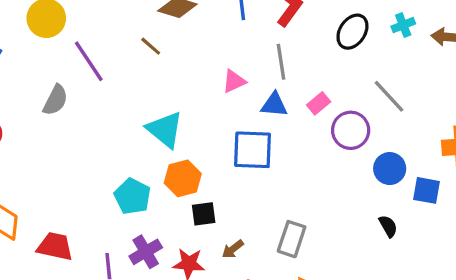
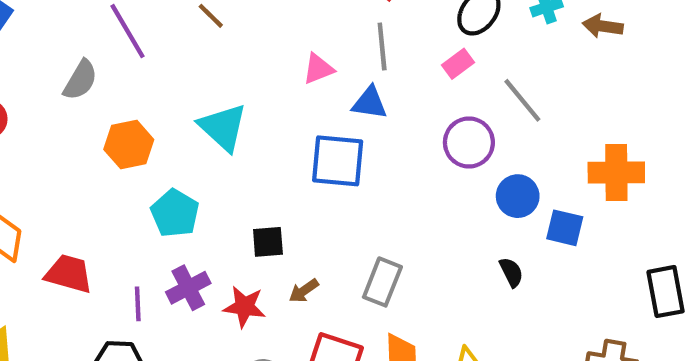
pink rectangle: (319, 103) -> (458, 64), moved
orange hexagon: (183, 178) -> (129, 144), moved

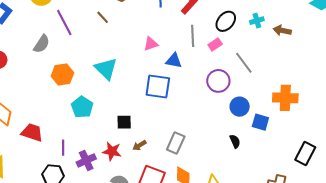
gray line: (382, 46) -> (193, 36), moved
purple cross: (188, 288) -> (86, 160), moved
black rectangle: (666, 292) -> (305, 153), turned 35

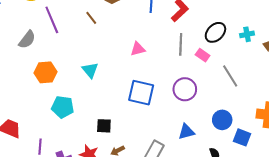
pink rectangle: (215, 45) -> (203, 55), turned 64
blue triangle: (174, 61) -> (186, 132), moved, turned -30
cyan triangle: (106, 69) -> (90, 70), size x0.7
purple circle: (218, 81) -> (185, 89), moved
cyan pentagon: (82, 107) -> (63, 107), turned -30

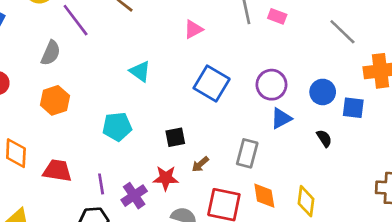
orange hexagon: (46, 72) -> (55, 100), moved
gray line: (230, 76) -> (342, 32), moved
purple circle: (185, 89) -> (271, 85), moved
blue square: (141, 93) -> (212, 83), turned 32

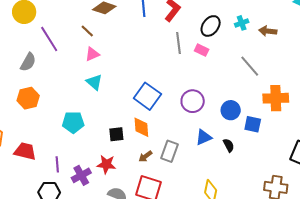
pink triangle: (193, 29) -> (92, 54), moved
blue triangle: (281, 118) -> (204, 137), moved
brown arrow: (200, 164) -> (145, 156), moved
orange diamond: (264, 196) -> (141, 127), moved

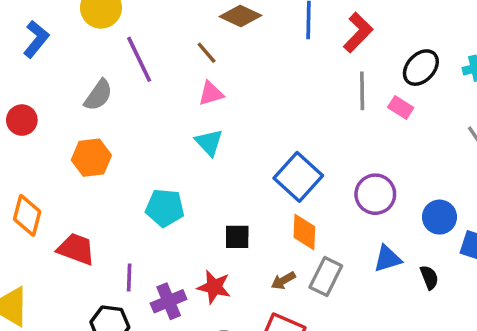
orange diamond: (141, 127) -> (304, 232), moved

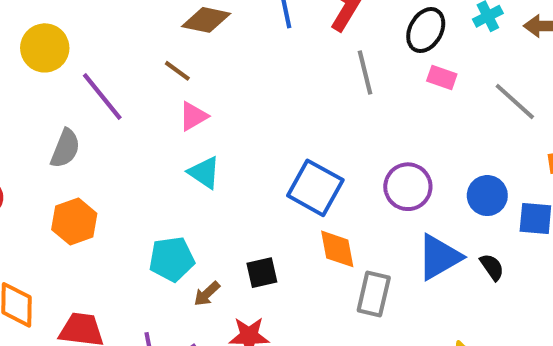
pink rectangle: (401, 107) -> (442, 77), moved
blue triangle: (387, 259) -> (439, 257), size x1.4
brown arrow: (283, 281) -> (207, 294), moved

